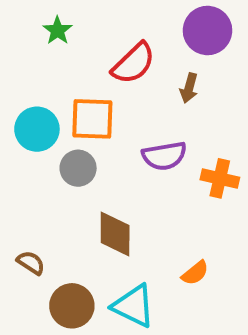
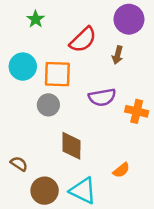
cyan circle: (37, 129) -> (23, 67), moved

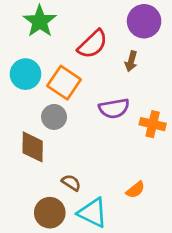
green star: (36, 19) -> (40, 21), size x1.6
orange square: (57, 74) -> (64, 83), turned 32
brown diamond: (71, 146) -> (33, 147), moved
brown semicircle: (19, 164) -> (71, 183), moved

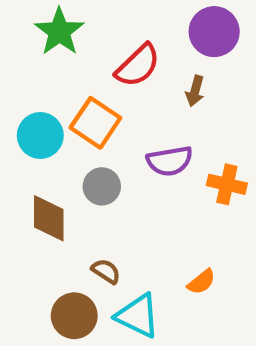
cyan circle: (25, 74) -> (40, 136), moved
gray circle: (54, 117) -> (102, 186), moved

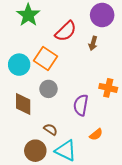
purple semicircle: (170, 161) -> (81, 105), moved, turned 110

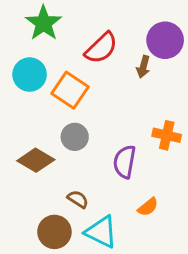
purple circle: (102, 15) -> (165, 40), moved
cyan circle: (19, 65) -> (30, 75), moved
brown diamond: (23, 104) -> (36, 160), turned -60

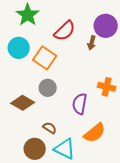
orange semicircle: (148, 207) -> (95, 133), size x1.6

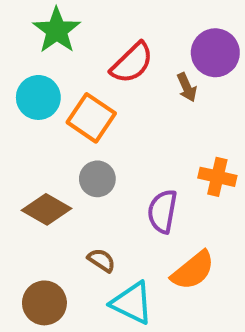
brown arrow: (92, 43) -> (187, 87), turned -40
brown circle: (35, 149) -> (44, 303), moved

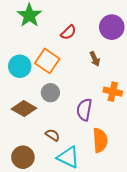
red semicircle: (132, 63) -> (68, 32), size x0.7
brown arrow: (187, 87) -> (95, 59), moved
cyan circle: (38, 97) -> (20, 66), moved
orange semicircle: (193, 270) -> (100, 140), turned -55

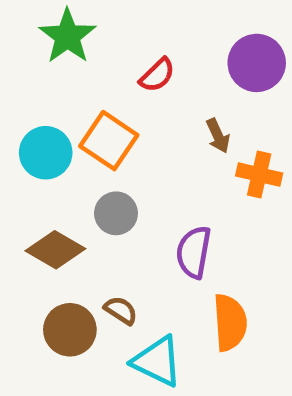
orange cross: (113, 92) -> (259, 175), moved
brown circle: (23, 157) -> (70, 330), moved

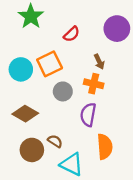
orange square: (109, 141) -> (50, 64), turned 30
orange cross: (259, 175) -> (94, 84), moved
gray circle: (116, 213) -> (63, 91), moved

